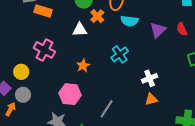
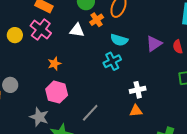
cyan semicircle: (130, 21) -> (119, 40), moved
pink cross: (44, 50) -> (41, 29), moved
orange star: (83, 66) -> (54, 64), moved
yellow circle: (21, 72) -> (15, 35), moved

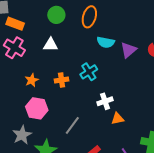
orange cross: (97, 20) -> (62, 80), moved, turned 32
cyan semicircle: (119, 40) -> (106, 42), moved
white cross: (138, 90) -> (105, 101), moved
gray star: (39, 117) -> (22, 135), turned 30

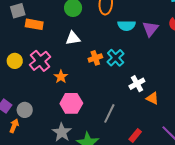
pink cross: (14, 48) -> (40, 61), moved, turned 30
orange cross: (62, 80) -> (95, 58), moved
orange triangle: (118, 119) -> (152, 98), turned 48

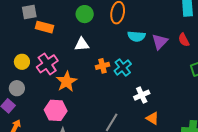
orange star: (61, 77) -> (67, 82), size x1.5
orange triangle: (152, 98) -> (152, 118), moved
pink hexagon: (71, 103) -> (56, 110), moved
gray circle: (25, 110) -> (17, 88), moved

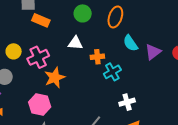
cyan semicircle: (136, 36) -> (130, 43), turned 42
orange cross: (102, 66) -> (97, 57), moved

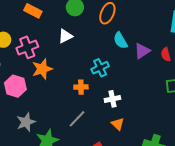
white triangle: (75, 43) -> (65, 36), turned -35
orange cross: (97, 57) -> (81, 87), moved
pink hexagon: (40, 105) -> (15, 86), moved

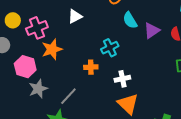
gray line: (77, 119) -> (68, 96), moved
gray star: (26, 122) -> (38, 89), moved
orange triangle: (118, 124) -> (128, 104), size x1.6

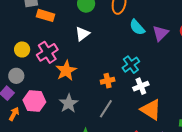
cyan cross: (110, 48) -> (131, 65), moved
pink hexagon: (25, 67) -> (34, 101), moved
gray star: (38, 89) -> (69, 103), moved
gray line: (68, 96) -> (106, 109), moved

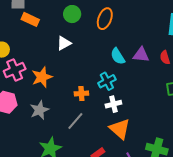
cyan semicircle: (137, 27) -> (118, 56), moved
purple triangle: (160, 33) -> (141, 55), turned 42
pink cross: (47, 52) -> (15, 70), moved

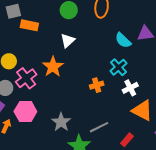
orange star: (42, 77) -> (53, 67), moved
gray star: (39, 110) -> (61, 122), moved
gray line: (75, 121) -> (99, 127), moved, turned 36

